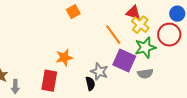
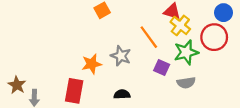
purple square: (124, 61) -> (162, 67), size x0.6
gray star: (99, 72) -> (121, 56), moved
black semicircle: (90, 84) -> (122, 94), turned -80

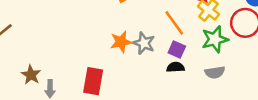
orange star: (92, 64) -> (121, 42), moved
purple square: (162, 67) -> (177, 49), moved
black semicircle: (122, 94) -> (176, 67), moved

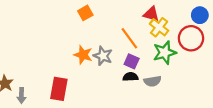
orange star: (121, 42) -> (83, 55), turned 30
gray semicircle: (215, 72) -> (152, 81), moved

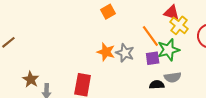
green star: (165, 53) -> (168, 50), moved
purple square: (132, 61) -> (153, 58), turned -32
black semicircle: (130, 77) -> (157, 85), moved

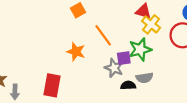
orange line: (150, 36) -> (103, 35), moved
gray star: (125, 53) -> (114, 68), moved

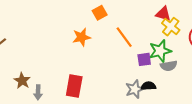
orange star: (76, 52) -> (82, 37), moved, turned -30
gray star: (114, 68) -> (135, 89), moved, turned 30
gray semicircle: (144, 78) -> (169, 66), moved

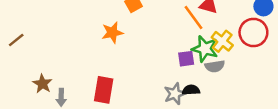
yellow cross: (171, 27) -> (222, 41), moved
orange line: (124, 37) -> (194, 18), moved
green star: (160, 51) -> (205, 49), turned 30

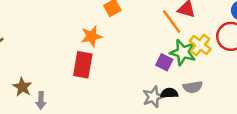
purple square: (186, 59) -> (164, 62), turned 35
gray semicircle: (215, 66) -> (193, 87), moved
red rectangle: (104, 90) -> (83, 65), moved

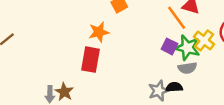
purple square: (164, 62) -> (169, 46), moved
brown star: (22, 87) -> (64, 92), moved
gray semicircle: (193, 87) -> (187, 68), moved

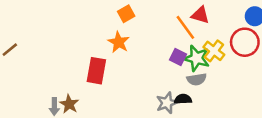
orange star: (99, 32) -> (119, 42), moved, turned -30

